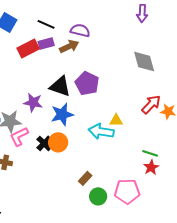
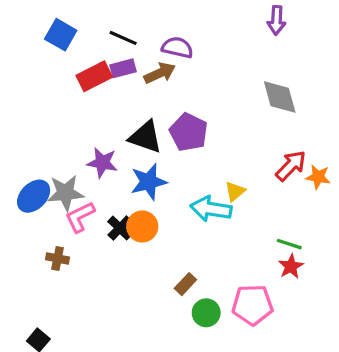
yellow triangle: (116, 120) -> (235, 191), turned -40

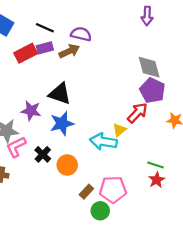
purple pentagon: (189, 132) -> (152, 90), moved
red arrow: (291, 166) -> (137, 113), moved
orange circle: (142, 226) -> (67, 165), moved
pink pentagon: (253, 305) -> (113, 189), moved

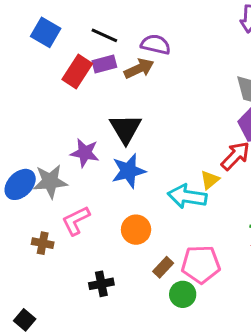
red rectangle: (26, 53) -> (77, 72), turned -30
black triangle: (60, 94) -> (125, 129), turned 40
pink L-shape: (16, 147) -> (76, 221), moved
black cross: (43, 154) -> (101, 284), moved, turned 35

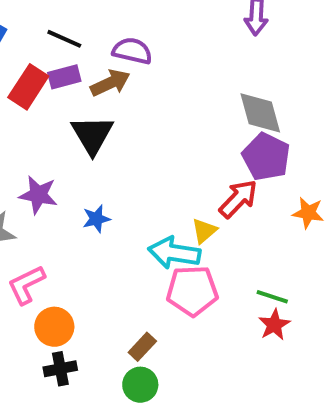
black triangle: (125, 129) -> (92, 135), moved
blue star: (128, 171) -> (96, 219), size x0.6
orange circle: (136, 230) -> (54, 327), moved
pink pentagon: (201, 264) -> (192, 291), moved
green circle: (183, 294) -> (140, 385), moved

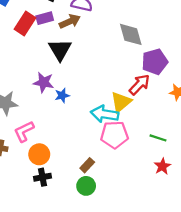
gray diamond: (260, 113) -> (131, 34), moved
purple pentagon: (266, 157) -> (155, 62), turned 30
purple star: (38, 195) -> (44, 82), moved
yellow triangle: (204, 231) -> (121, 102), size x1.5
red star: (274, 325) -> (162, 166), moved

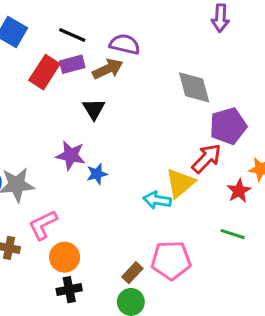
black triangle: (60, 50) -> (94, 109), size x0.7
cyan arrow: (105, 114) -> (157, 200), size x0.7
pink pentagon: (114, 135) -> (171, 260), moved
red star: (162, 166) -> (239, 191), moved

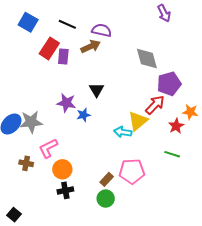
purple arrow: (220, 18) -> (164, 13), turned -30
purple rectangle: (72, 64) -> (63, 57), moved, turned -70
black triangle: (94, 109) -> (97, 90), moved

